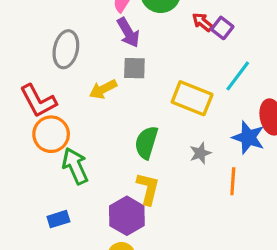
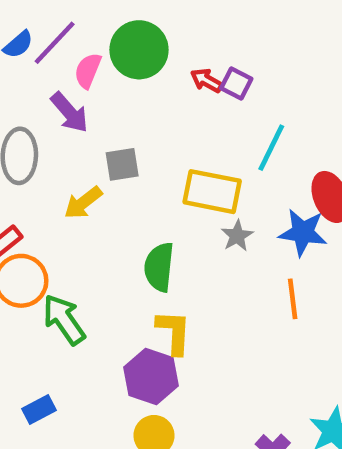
purple arrow: (128, 32) -> (69, 112), moved
gray star: (200, 153) -> (237, 236), moved
blue rectangle: (58, 219) -> (39, 409), moved

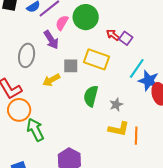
yellow rectangle: (212, 192) -> (97, 59), moved
blue star: (303, 232) -> (149, 81), moved
green semicircle: (159, 267) -> (91, 96), moved
yellow L-shape: (174, 332) -> (119, 129), moved, turned 90

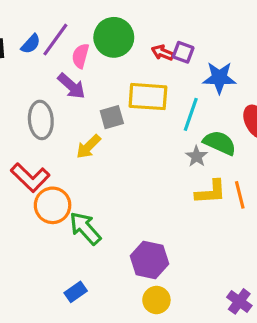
cyan line: (137, 68) -> (191, 114), moved
blue star: (149, 81) -> (219, 78), moved
green semicircle: (91, 96) -> (220, 143), moved, turned 115

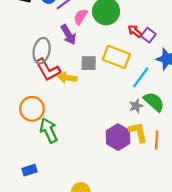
yellow arrow: (88, 147) -> (67, 78), turned 36
red L-shape: (30, 177) -> (48, 70), moved
yellow L-shape: (211, 192) -> (138, 132), turned -115
purple hexagon: (149, 260) -> (118, 137), moved

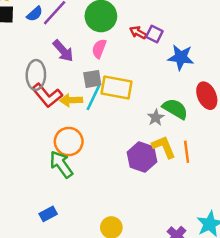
pink semicircle: (80, 17) -> (99, 49), moved
yellow rectangle: (116, 57) -> (116, 87), moved
cyan line: (141, 77) -> (93, 98), moved
orange circle: (32, 109) -> (69, 142), moved

